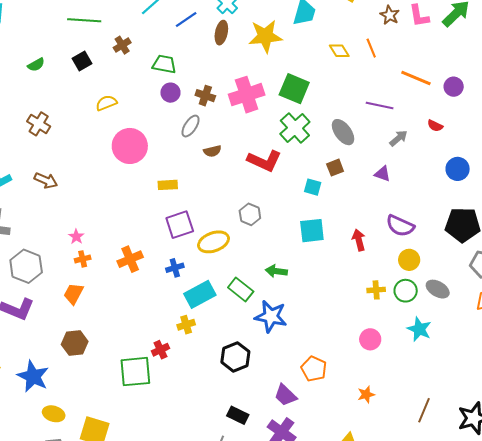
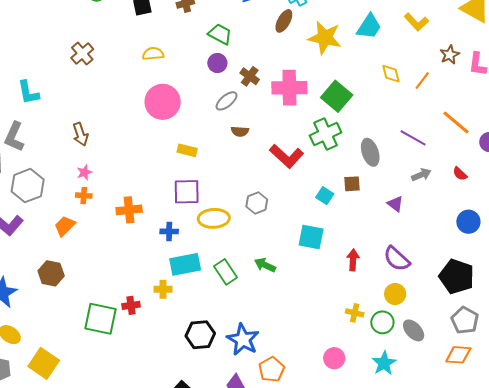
orange line: (371, 48) -> (422, 81), turned 42
brown arrow: (46, 180) -> (80, 134), moved, turned 30
blue star: (271, 316) -> (243, 340), moved

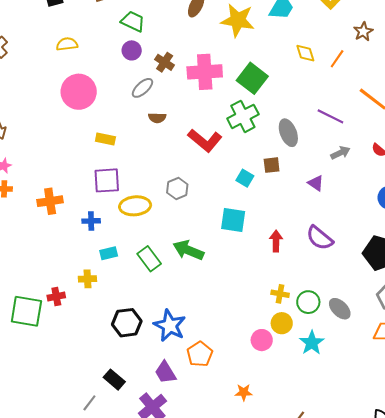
cyan rectangle: (185, 264) -> (109, 253), size x0.6
green arrow: (265, 265) -> (188, 250), size x1.4
yellow circle: (395, 294) -> (282, 323), moved

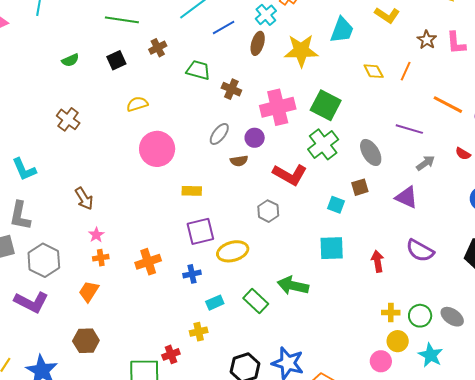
purple circle: (132, 50) -> (255, 138), moved
brown cross: (165, 62) -> (231, 89), moved
purple triangle: (316, 183) -> (407, 197), size x1.4
gray hexagon: (177, 189) -> (268, 211), moved

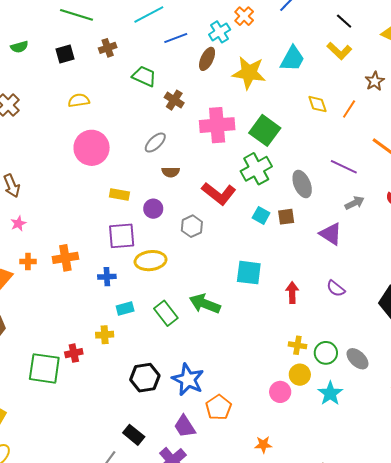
purple circle: (255, 138) -> (153, 209), moved
cyan square: (336, 205) -> (261, 215), moved
purple semicircle: (420, 251) -> (336, 289), size x0.7
orange cross: (101, 258) -> (28, 261), moved

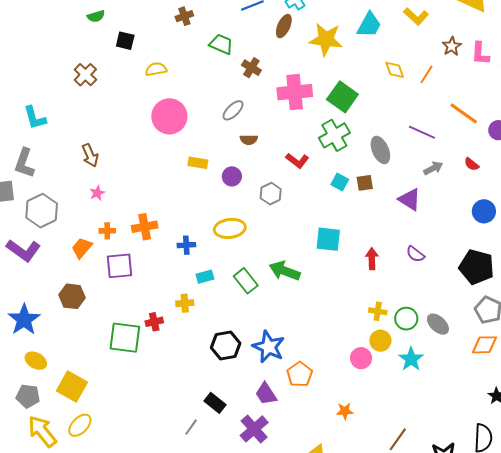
black square: (65, 54) -> (125, 41), moved, turned 30
red L-shape: (219, 194) -> (297, 161), size x0.7
purple square: (122, 236) -> (120, 266), moved

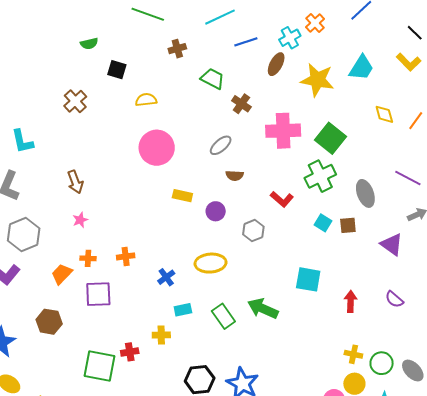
orange cross: (145, 227) -> (126, 256), size x0.7
blue cross: (186, 245) -> (166, 277), turned -36

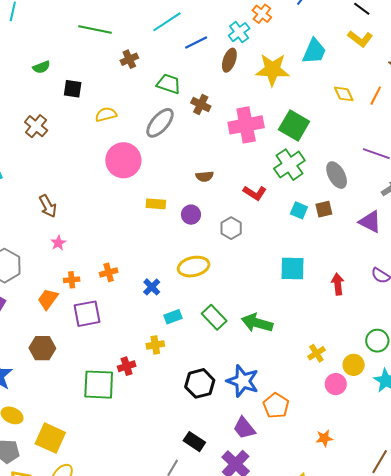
gray ellipse: (221, 145) -> (160, 123), moved, size x1.4
green arrow: (263, 309) -> (257, 323), moved
yellow cross: (353, 354) -> (316, 353), moved, turned -36

